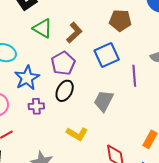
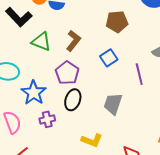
blue square: (107, 55) -> (109, 58), size x0.7

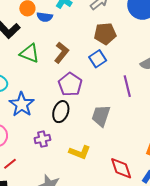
blue square: (109, 58) -> (98, 59), moved
purple pentagon: (67, 73) -> (70, 84), moved
purple cross: (47, 119) -> (42, 139), moved

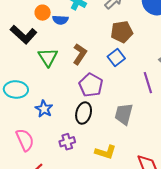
green triangle: (29, 53) -> (48, 57), turned 40
blue star: (22, 104) -> (44, 109), size x0.7

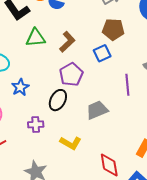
green triangle: (48, 57) -> (36, 38), turned 45
gray trapezoid: (124, 114) -> (97, 110), turned 40

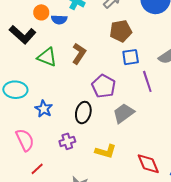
green triangle: (36, 38) -> (47, 57), turned 40
blue square: (102, 53) -> (131, 57), moved, turned 30
purple pentagon: (71, 75) -> (104, 86), moved

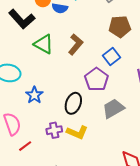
blue square: (131, 57) -> (112, 57), moved, turned -36
yellow L-shape: (106, 151) -> (77, 132), moved
red line: (37, 169) -> (25, 146), moved

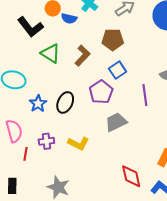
brown pentagon: (120, 27) -> (113, 40), moved
black ellipse: (73, 103) -> (65, 102), moved
purple cross: (54, 130) -> (46, 141), moved
red line: (25, 146) -> (26, 154), turned -48

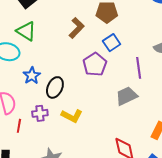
green triangle: (51, 53) -> (26, 31), moved
black ellipse: (65, 102) -> (55, 87), moved
gray trapezoid: (116, 122) -> (126, 96), moved

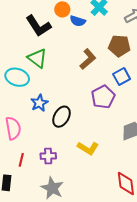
purple cross: (40, 113) -> (48, 156), moved
yellow L-shape: (72, 116) -> (88, 148), moved
red line: (19, 126) -> (21, 160), moved

